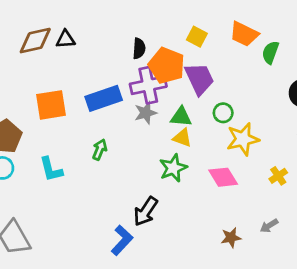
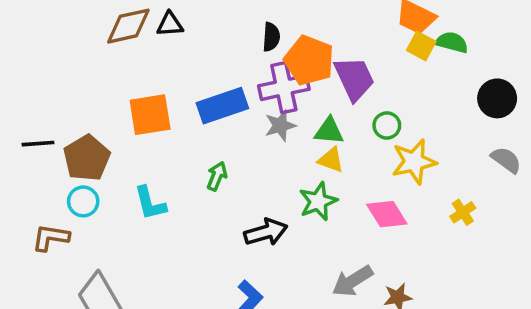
yellow square: (197, 37) -> (421, 46), moved
green semicircle: (270, 52) -> (452, 42), turned 85
black arrow: (146, 211) -> (266, 232), moved, turned -140
gray arrow: (269, 226) -> (353, 281), moved, size x1.6

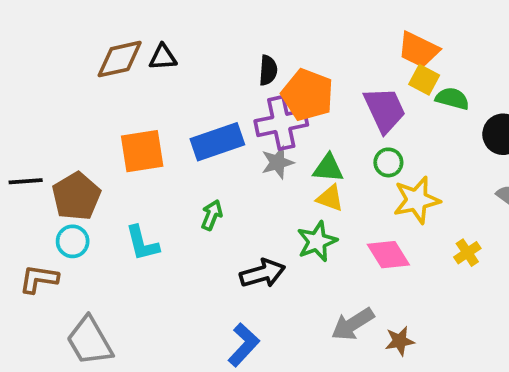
green semicircle: (452, 42) -> (452, 99), moved
purple trapezoid: (354, 79) -> (385, 110), moved

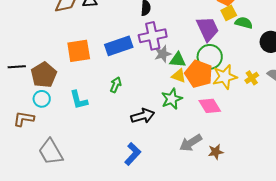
yellow square: (424, 80) -> (229, 13), turned 35
orange pentagon: (308, 95) -> (199, 74), moved
gray star: (277, 162) -> (163, 54), moved
green circle: (388, 162) -> (210, 57), size x1.6
yellow cross: (467, 253) -> (252, 78), moved

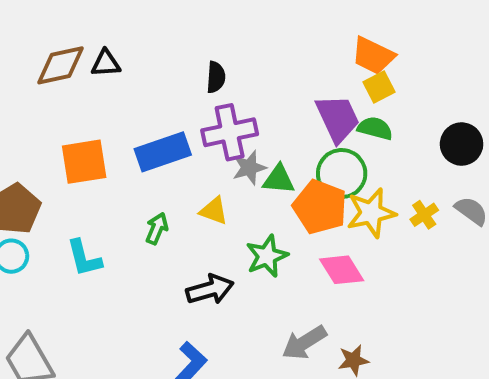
green semicircle: (244, 23) -> (375, 128), moved
yellow triangle: (179, 76) -> (214, 211), moved

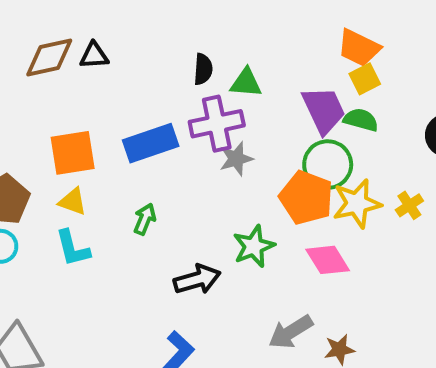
green triangle: (279, 179) -> (246, 83), moved
yellow triangle: (214, 211) -> (73, 202), moved

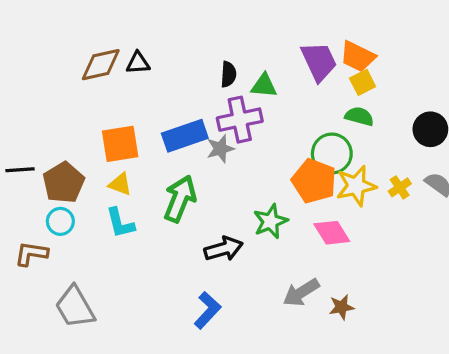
purple trapezoid: (324, 110) -> (319, 61), moved
gray star: (236, 159) -> (220, 149), moved
green arrow: (145, 219) -> (180, 199), size x1.8

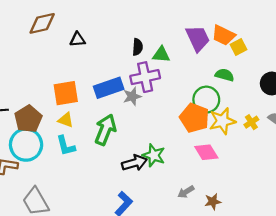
brown diamond: (101, 65) -> (42, 23), moved
yellow square: (363, 82) -> (238, 47), moved
cyan circle: (60, 221) -> (26, 145), size x1.8
green star: (270, 221) -> (154, 155), moved, turned -30
gray arrow: (301, 292) -> (186, 192), size x0.7

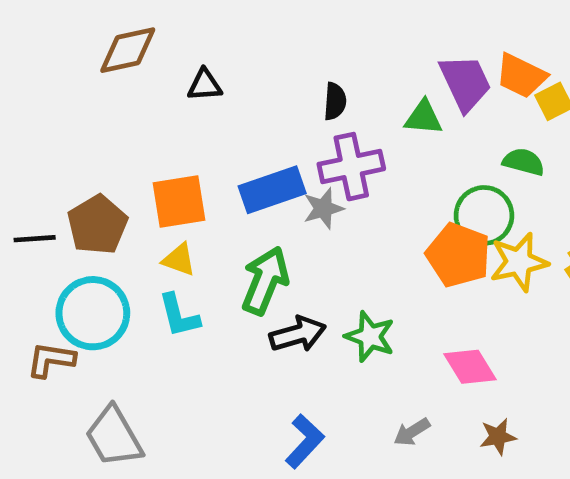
green triangle: (161, 55) -> (423, 118), moved
brown pentagon: (28, 119) -> (97, 225), moved
pink diamond: (206, 152) -> (470, 367), moved
black arrow: (134, 163) -> (298, 334), moved
gray arrow: (186, 192) -> (412, 432), moved

